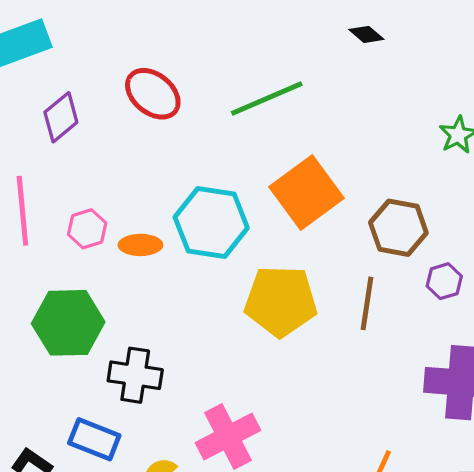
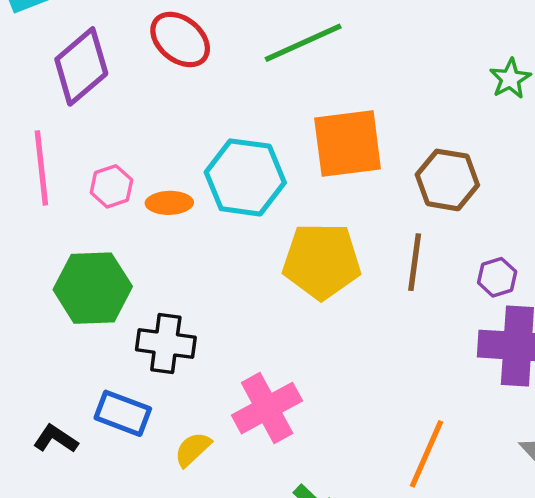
purple diamond: (61, 117) -> (81, 66), size x1.4
orange square: (307, 193) -> (348, 144), turned 30
purple hexagon: (444, 281) -> (497, 277), moved

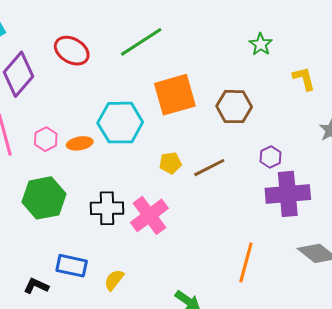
yellow pentagon: (322, 261) -> (170, 163), size x0.5
brown line: (415, 262) -> (209, 168), moved, turned 64
black cross: (166, 343) -> (107, 208), moved
pink cross: (267, 408) -> (149, 215), moved

